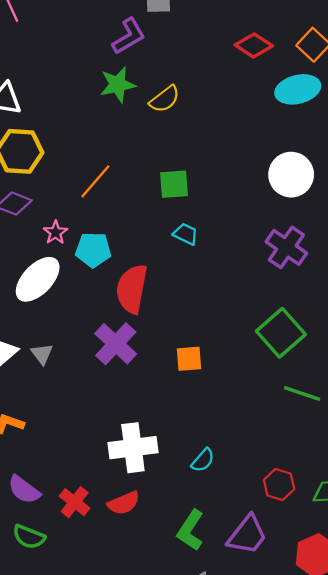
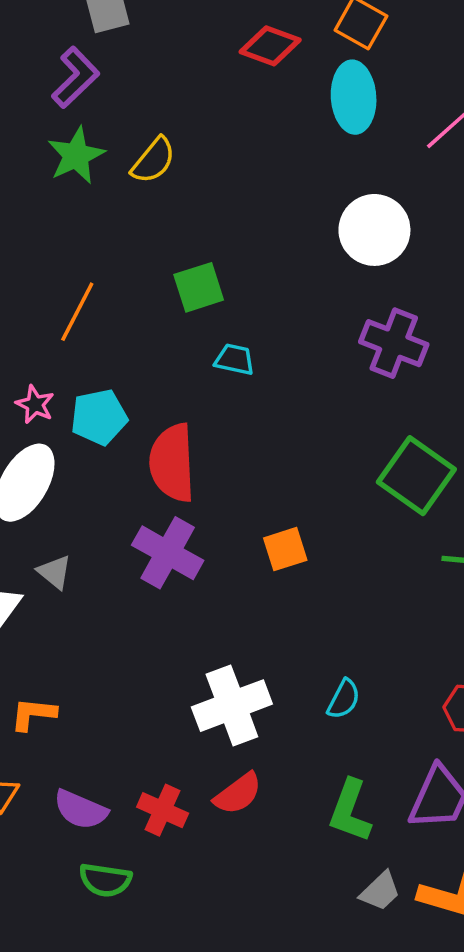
cyan ellipse: (298, 89) -> (354, 97), turned -66
gray triangle: (42, 354) -> (55, 572), moved

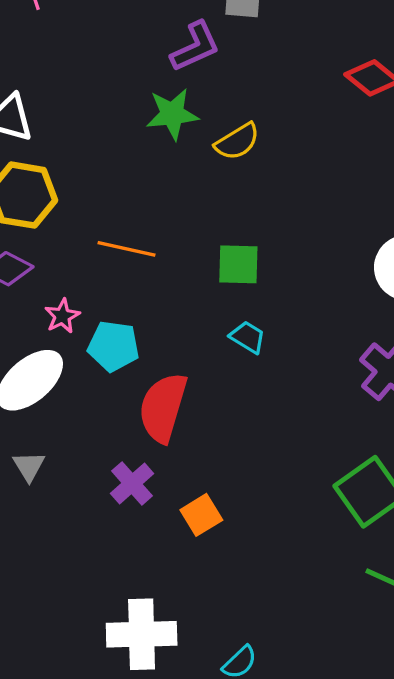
orange line: (77, 312) -> (127, 249), turned 56
orange square: (285, 549) -> (201, 515), moved, turned -33
purple cross: (168, 553) -> (132, 483), size x0.7

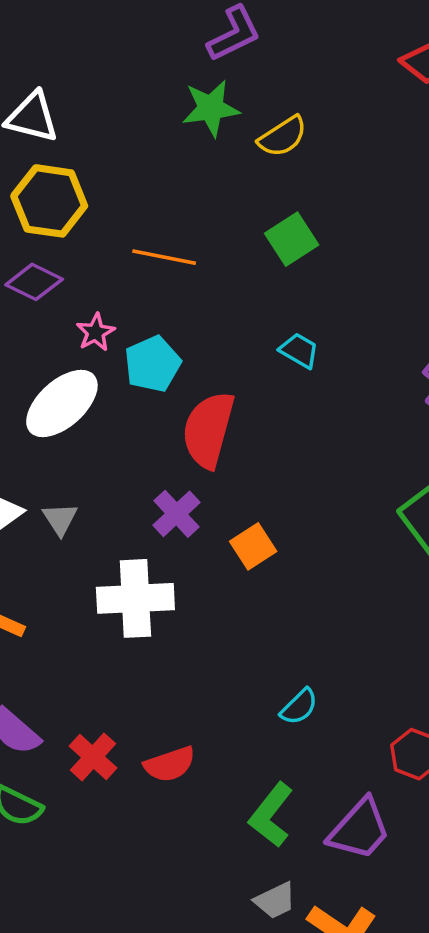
green square: (238, 264) -> (292, 239), moved, turned -33
cyan pentagon: (114, 346) -> (153, 364), turned -30
gray triangle: (29, 466) -> (60, 519), moved
white cross: (142, 634) -> (135, 598), moved

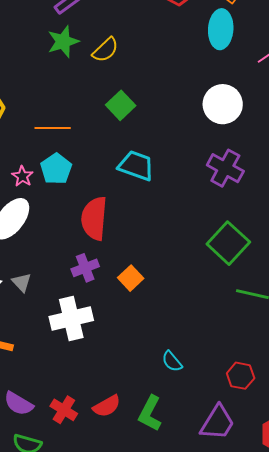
cyan trapezoid: (299, 350) -> (136, 166), size x1.6
cyan pentagon: (153, 364) -> (56, 169), moved
purple cross: (176, 514) -> (85, 268), turned 32
cyan semicircle: (299, 707) -> (172, 361), turned 105
green L-shape: (271, 815) -> (150, 413), moved

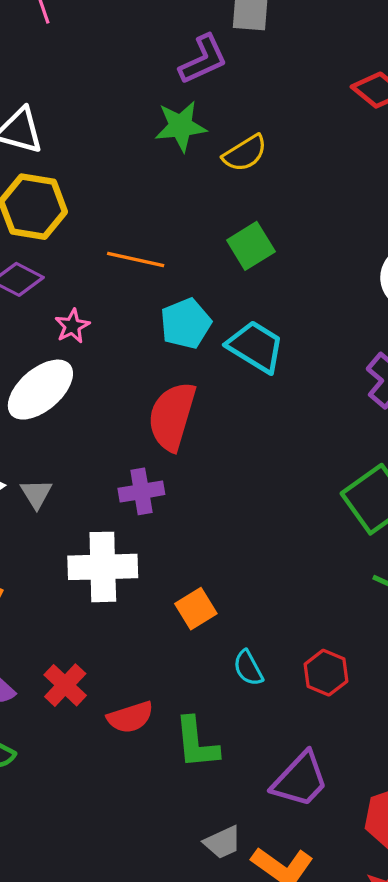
cyan pentagon: (56, 169) -> (186, 324), moved
orange square: (131, 278) -> (196, 609), moved
red hexagon: (241, 376) -> (326, 673), moved
red cross: (64, 410) -> (65, 685), moved
green L-shape: (150, 413) -> (196, 743), turned -45

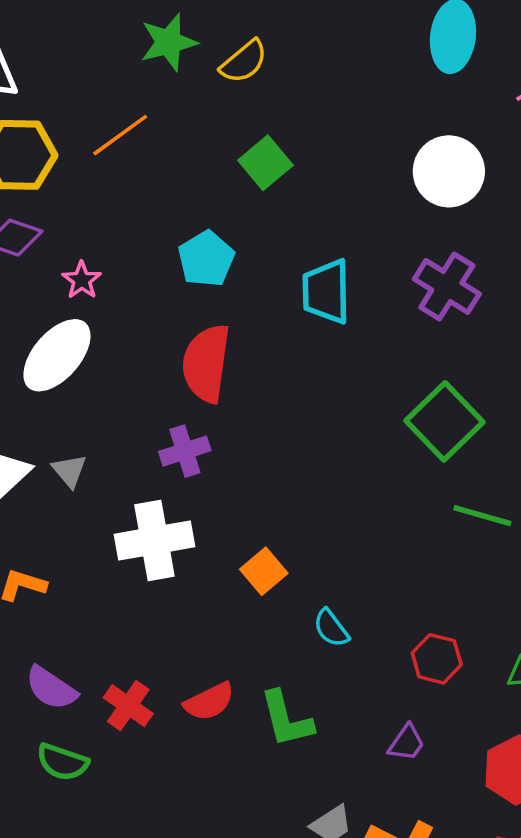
orange line: (136, 260) -> (120, 135), moved, turned -40
cyan trapezoid: (256, 347) -> (326, 292), moved, turned -114
red hexagon: (326, 673) -> (437, 659), moved
red cross: (65, 685) -> (128, 706), moved
purple trapezoid: (300, 780) -> (406, 743), size x0.6

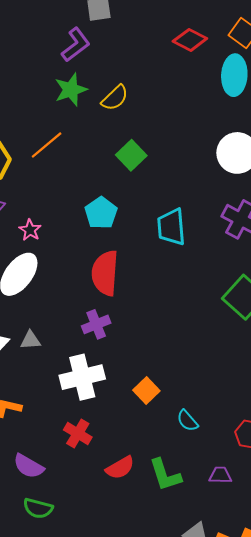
gray triangle: (69, 471) -> (30, 340), turned -50
red cross: (128, 706) -> (78, 433), moved
purple trapezoid: (406, 743) -> (220, 475), moved, turned -120

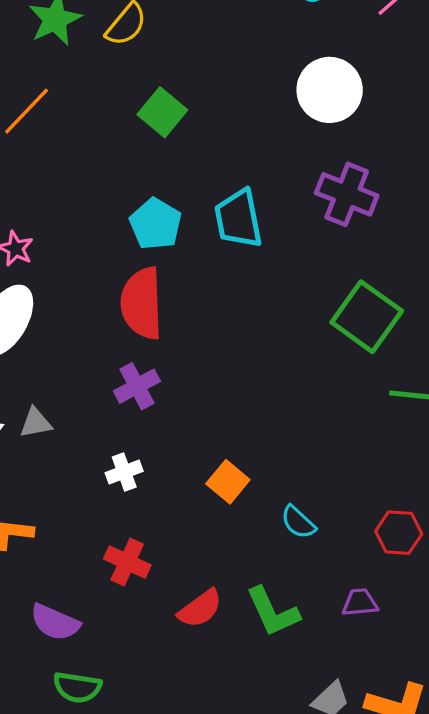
cyan pentagon: (101, 213) -> (156, 224), moved
white cross: (82, 377) -> (124, 472), size x0.5

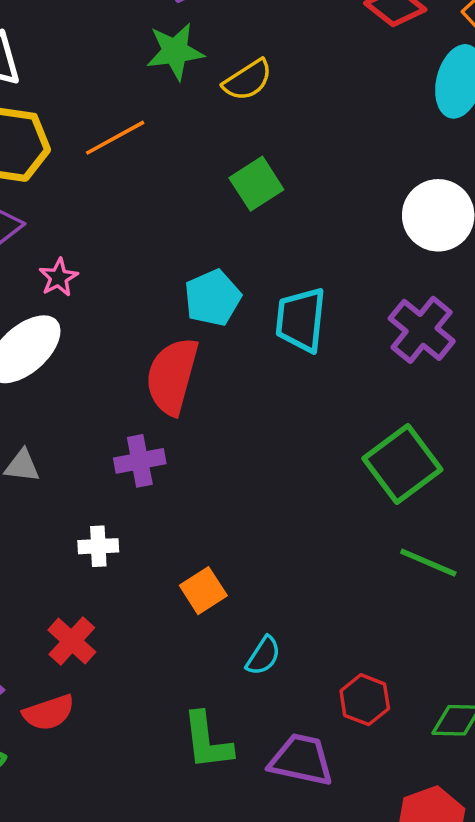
cyan semicircle: (298, 522) -> (263, 656), turned -117
purple trapezoid: (360, 603) -> (301, 760), size x1.6
red semicircle: (200, 609) -> (49, 713), moved

